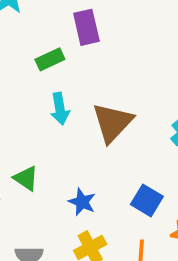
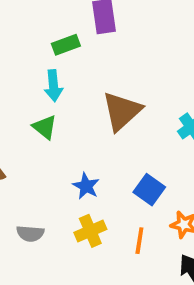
cyan arrow: (60, 109) -> (53, 86), moved
green triangle: (26, 178) -> (45, 127), moved

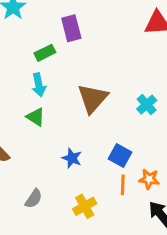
yellow cross: (90, 231) -> (85, 206), moved
gray semicircle: (30, 234) -> (34, 199), turned -54
orange line: (139, 241) -> (123, 185), moved

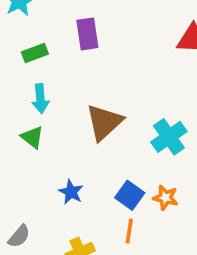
green rectangle: (45, 53) -> (35, 53), moved
cyan cross: (147, 105) -> (169, 137), size x1.4
orange star: (149, 179) -> (166, 198), moved

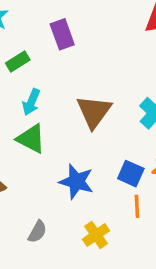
cyan arrow: (40, 99) -> (31, 102), turned 40
green triangle: (32, 137) -> (31, 139), size x1.4
blue star: (71, 192) -> (76, 182), size x1.5

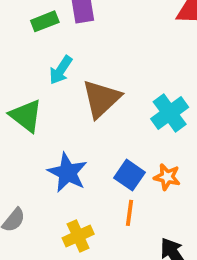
green rectangle: (18, 61) -> (45, 21), moved
cyan arrow: (31, 102) -> (61, 70), moved

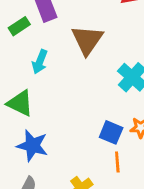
brown triangle: (101, 99) -> (87, 40), moved
blue star: (67, 173) -> (32, 146), moved

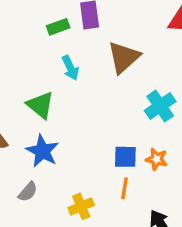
cyan arrow: (40, 62) -> (70, 68), turned -60
blue square: (111, 132) -> (125, 157), turned -35

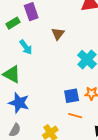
brown triangle: (124, 57) -> (58, 34), size x0.6
orange line: (125, 188) -> (75, 116), turned -72

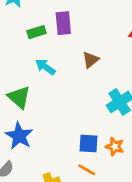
cyan arrow: (26, 47) -> (45, 67), turned 147

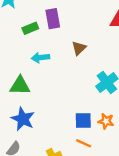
cyan arrow: (45, 67) -> (40, 58), turned -36
green triangle: (19, 97) -> (20, 86), turned -35

